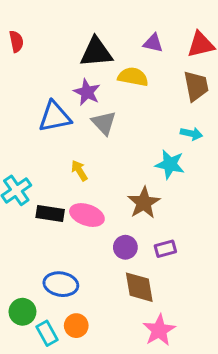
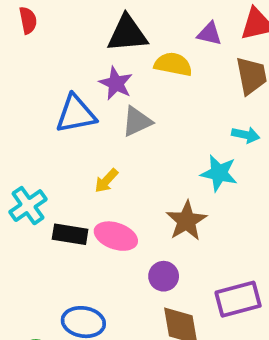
purple triangle: (153, 43) -> (209, 34), moved
gray triangle: (104, 123) -> (137, 122), turned 48
yellow arrow: (79, 170) -> (106, 181), turned -105
purple rectangle: (165, 249) -> (238, 299), moved, size x1.6

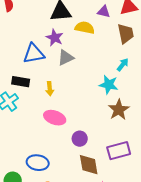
cyan arrow: (246, 135) -> (123, 65), turned -64
yellow arrow: (106, 181) -> (50, 89), turned -48
brown star: (186, 221) -> (119, 110), moved
black rectangle: (70, 234) -> (21, 82), moved

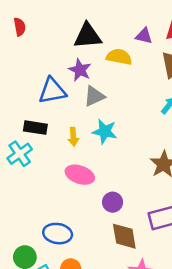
cyan star: (109, 85) -> (105, 131), moved

